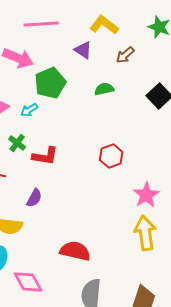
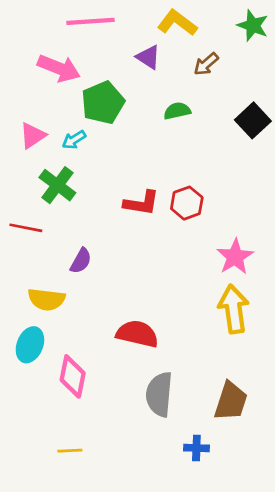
green cross: (17, 143) -> (57, 185), size x1.5
red L-shape: (45, 156) -> (141, 203), moved
pink diamond: (28, 282) -> (73, 376), turned 40

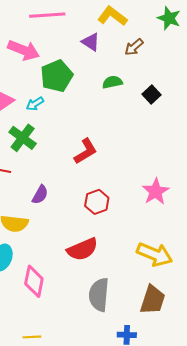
black square: (253, 120) -> (152, 95), moved, size x0.7
red L-shape: (141, 203) -> (86, 151), turned -40
red hexagon: (187, 203) -> (97, 202), moved
yellow arrow: (234, 309) -> (155, 254), moved, turned 120
red semicircle: (137, 334) -> (82, 249), turned 144

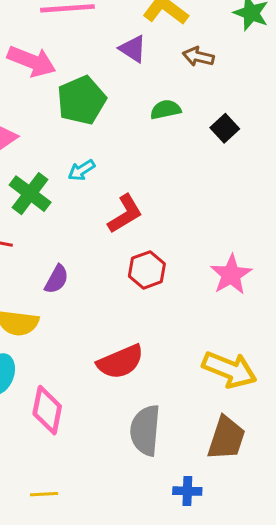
brown arrow: (134, 47) -> (198, 57), turned 54
cyan arrow: (35, 104) -> (81, 170), moved
red hexagon: (97, 202) -> (147, 270), moved

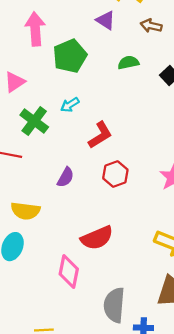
pink arrow: (32, 61) -> (35, 29), turned -116
purple semicircle: (57, 279) -> (66, 177), moved
pink diamond: (47, 410) -> (69, 271), moved
gray semicircle: (145, 430) -> (114, 305), moved

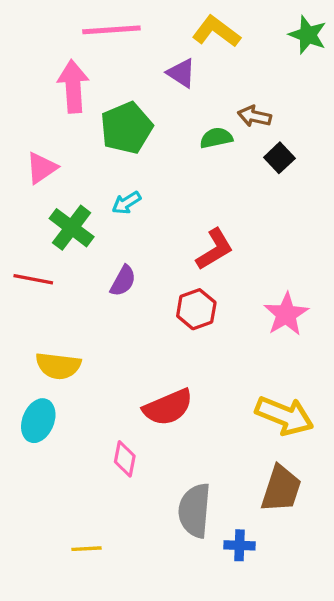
brown arrow: (151, 26) -> (254, 116), moved
red L-shape: (100, 135) -> (215, 249), moved
purple semicircle: (66, 177) -> (123, 281), moved
pink diamond: (69, 271) -> (125, 459), size x0.7

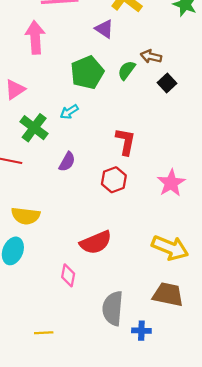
green pentagon: (126, 128) -> (87, 72), moved
green semicircle: (216, 138) -> (127, 70), turned -42
red L-shape: (215, 249) -> (125, 141), turned -48
brown trapezoid: (281, 489) -> (168, 295), turned -96

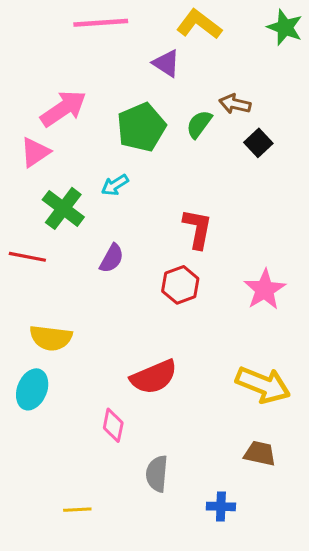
pink arrow: (35, 37) -> (63, 109), moved, turned 60
brown trapezoid: (168, 295) -> (260, 453), size x0.7
gray semicircle: (113, 308) -> (157, 474), moved, size x0.7

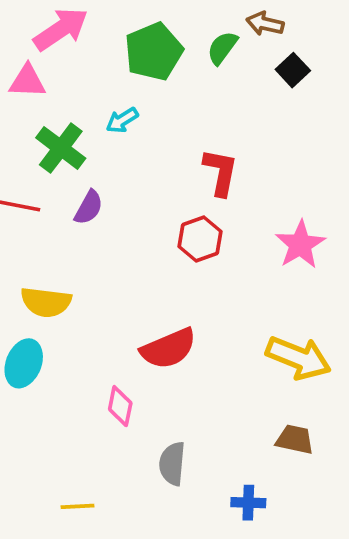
pink triangle: (35, 152) -> (27, 81), turned 36
purple semicircle: (112, 258) -> (89, 207), moved

